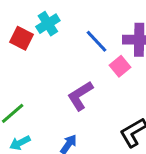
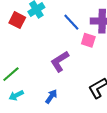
pink square: (120, 66) -> (88, 40), turned -32

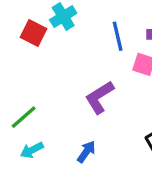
blue line: (71, 22) -> (118, 36), turned 30

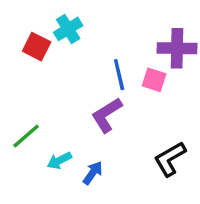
blue line: (118, 36) -> (119, 75), moved
cyan arrow: (32, 150) -> (59, 161), moved

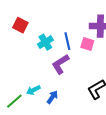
cyan cross: (68, 29) -> (45, 42), moved
green line: (26, 136) -> (14, 101), moved

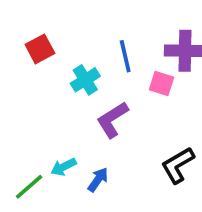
red square: (20, 25) -> (40, 49), turned 35
blue line: (67, 41) -> (125, 56), moved

